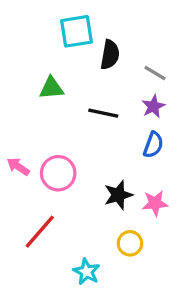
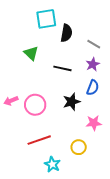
green triangle: (52, 88) -> (31, 53), turned 49
pink arrow: (18, 167) -> (11, 101), turned -56
black star: (118, 195) -> (71, 102), moved
red line: (40, 232) -> (39, 140), moved, turned 30

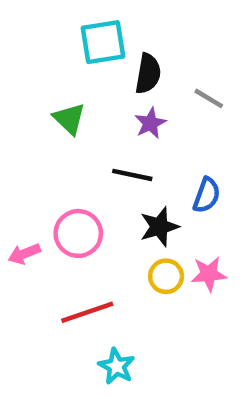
purple star: (93, 64) -> (150, 123), moved
black line: (62, 68) -> (132, 175), moved
pink arrow: (11, 101) -> (24, 254), moved
yellow circle: (79, 147) -> (166, 276), moved

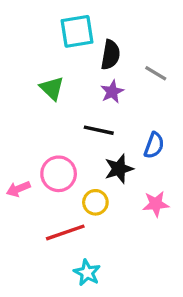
yellow circle: (166, 276) -> (95, 202), moved

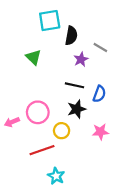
purple star: (112, 92) -> (81, 59), moved
black line: (99, 130) -> (74, 85), moved

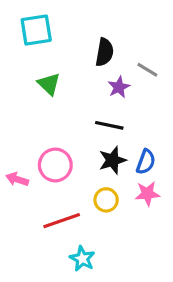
cyan square: (50, 21) -> (36, 30), moved
blue semicircle: (99, 94) -> (146, 162), moved
pink arrow: (12, 122) -> (17, 179), turned 40
yellow circle: (62, 131) -> (106, 200), moved

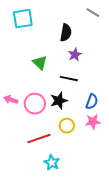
gray line: (147, 70) -> (93, 13), moved
green triangle: (49, 84) -> (40, 63), moved
black star: (112, 160) -> (59, 101), moved
pink arrow: (17, 179) -> (11, 100), moved

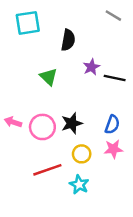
black semicircle: (66, 33) -> (68, 40), moved
black line: (69, 79) -> (115, 78), moved
cyan star: (52, 163) -> (79, 185), moved

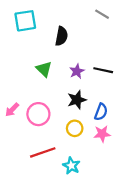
purple star: (91, 67) -> (77, 71), moved
pink arrow: (13, 122) -> (12, 110), turned -64
black star: (72, 123) -> (77, 100), moved
yellow circle: (82, 154) -> (75, 128), moved

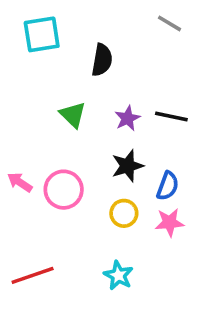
pink arrow: (12, 110) -> (20, 182), turned 80
red line: (43, 152) -> (33, 275), moved

